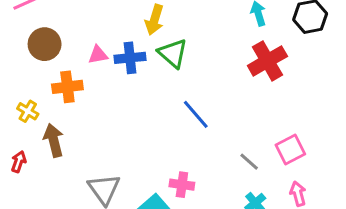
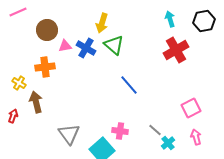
brown circle: (45, 44) -> (47, 30), moved
blue cross: (130, 58) -> (86, 48), turned 36
gray line: (249, 162) -> (155, 130), moved

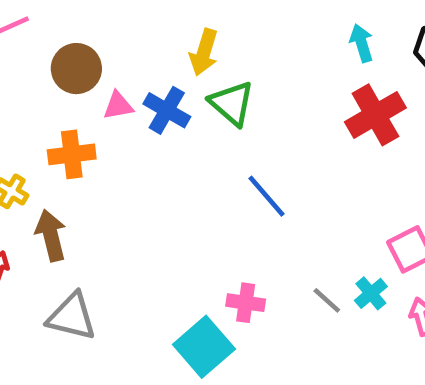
gray triangle: (69, 134) -> (72, 317), moved, turned -40
cyan cross: (168, 143) -> (371, 293), moved

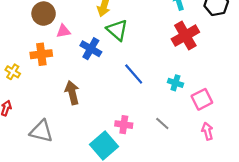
blue cross: (167, 110) -> (91, 49), moved
brown arrow: (51, 235) -> (72, 93), moved
cyan cross: (371, 293) -> (175, 83), moved, turned -32

